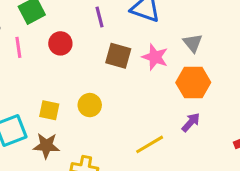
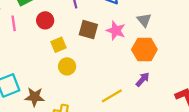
yellow square: (49, 110) -> (59, 45), moved, turned -35

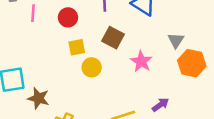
pink star: (116, 31) -> (141, 61), moved
orange hexagon: (144, 50) -> (192, 63), moved
yellow circle: (67, 66) -> (92, 67), moved

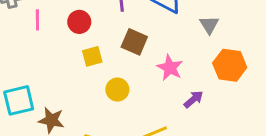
gray triangle: (176, 40) -> (209, 25), moved
yellow circle: (92, 67) -> (117, 90), moved
purple arrow: (160, 105) -> (193, 99), moved

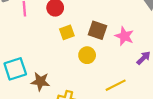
brown square: (134, 42) -> (98, 30), moved

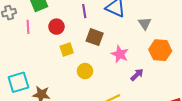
brown square: (98, 30) -> (95, 37), moved

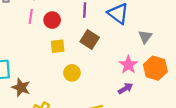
pink line: (28, 27) -> (31, 16), moved
pink star: (120, 54) -> (128, 65), moved

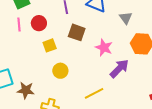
pink star: (128, 65) -> (104, 48), moved
yellow circle: (72, 73) -> (60, 71), moved
purple arrow: (125, 88) -> (119, 69), size x1.5

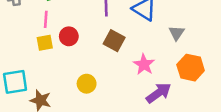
red circle: (39, 23) -> (69, 36), moved
yellow square: (50, 45) -> (45, 43), moved

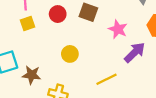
red circle: (69, 36) -> (58, 14), moved

